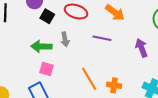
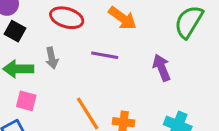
black square: (47, 16) -> (15, 31), moved

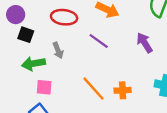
purple line: (105, 55) -> (99, 41), turned 36

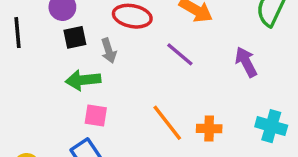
black square: (26, 35) -> (75, 37), turned -35
gray arrow: (58, 50) -> (109, 51), moved

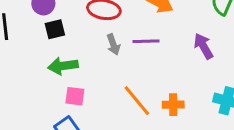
gray arrow: (109, 51) -> (113, 44), moved
purple line: (180, 54) -> (146, 41), turned -40

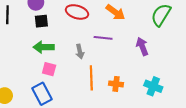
gray arrow: (113, 44) -> (80, 52), moved
orange line: (137, 101) -> (91, 78), turned 30

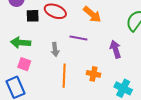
black square: (41, 21) -> (33, 16), moved
orange cross: (116, 84) -> (94, 74), moved

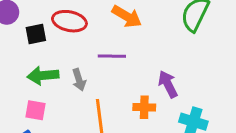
green arrow: (21, 43) -> (43, 76), moved
purple arrow: (115, 49) -> (168, 84), moved

